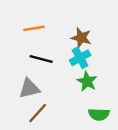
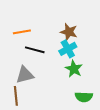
orange line: (34, 28) -> (22, 32), moved
brown line: (38, 113) -> (16, 96), moved, turned -48

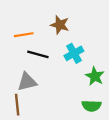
brown star: (69, 32) -> (60, 25), moved
green star: (74, 69) -> (95, 76), moved

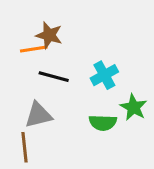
brown star: (60, 25) -> (49, 35), moved
green semicircle: (91, 106) -> (103, 123), moved

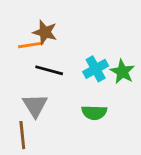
green star: (133, 107) -> (122, 72), moved
gray triangle: (38, 115) -> (35, 105), turned -48

